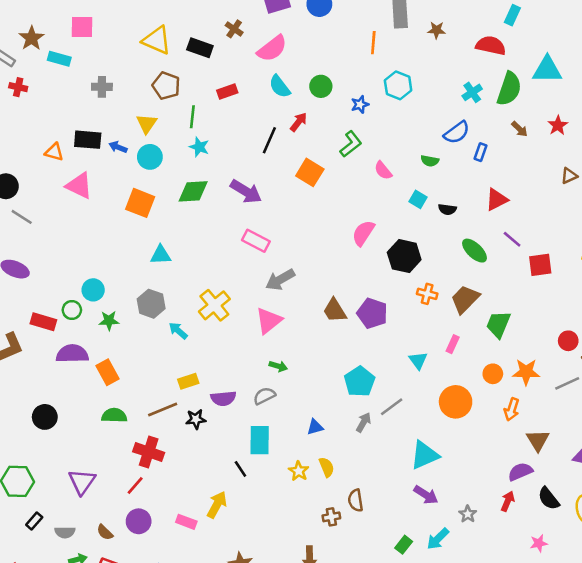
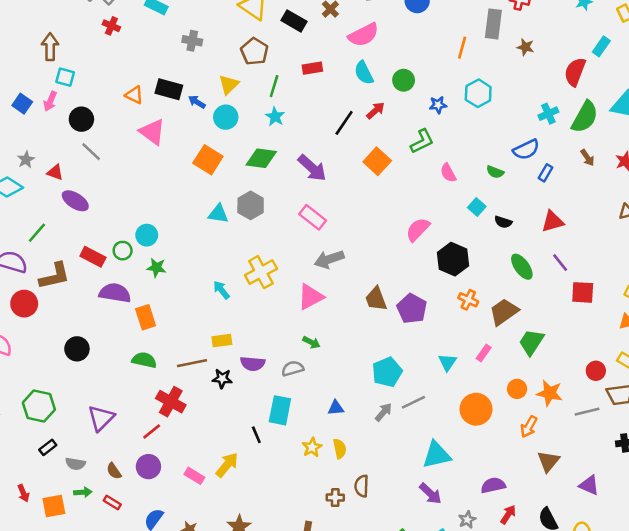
red semicircle: (491, 45) -> (575, 72), turned -92
gray hexagon: (151, 304) -> (251, 205), moved
purple semicircle: (520, 472) -> (493, 485), moved

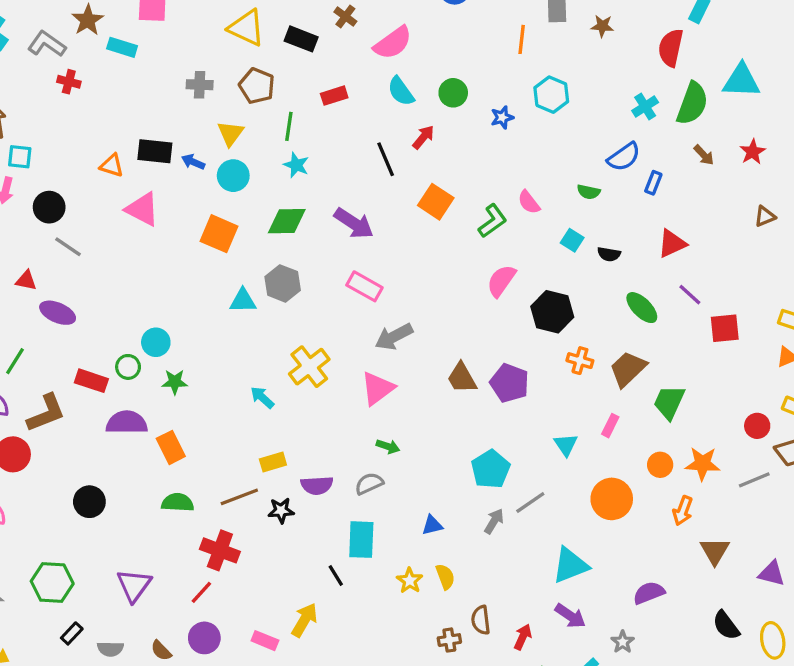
gray cross: (192, 41) -> (200, 85), moved
black line: (344, 123) -> (386, 159), turned -48
green L-shape: (422, 141) -> (493, 221), moved
red arrow: (508, 515) -> (523, 637), moved

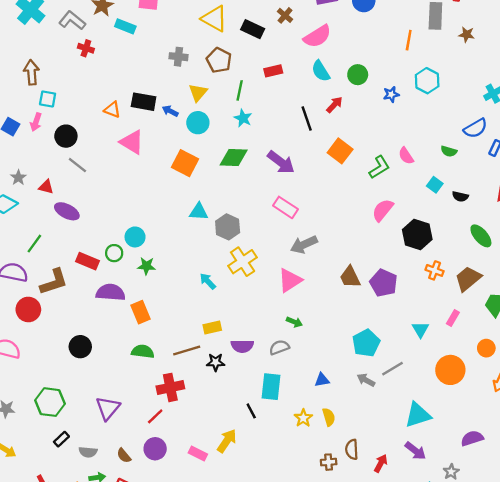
gray hexagon: (283, 283) -> (228, 227), moved
gray arrow: (494, 521) -> (366, 380), turned -96
red cross: (220, 550) -> (170, 387), turned -36

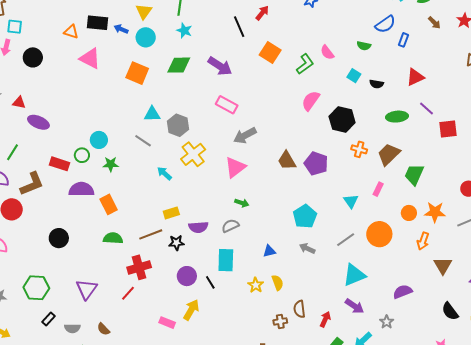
gray line: (77, 165) -> (143, 141), moved
green ellipse: (481, 236) -> (397, 117), turned -50
gray line: (393, 369) -> (346, 240), moved
purple circle: (155, 449) -> (187, 276), moved

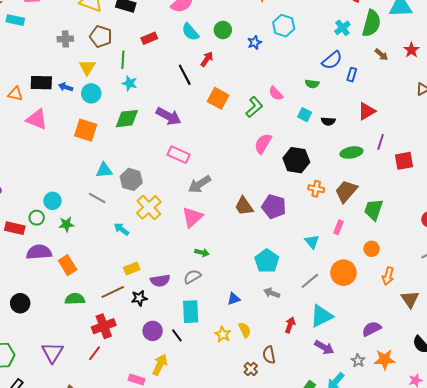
purple line: (426, 108) -> (381, 142), turned 70
orange star: (435, 212) -> (385, 360), moved
red arrow: (325, 319) -> (290, 325), moved
brown cross: (280, 321) -> (251, 369), turned -32

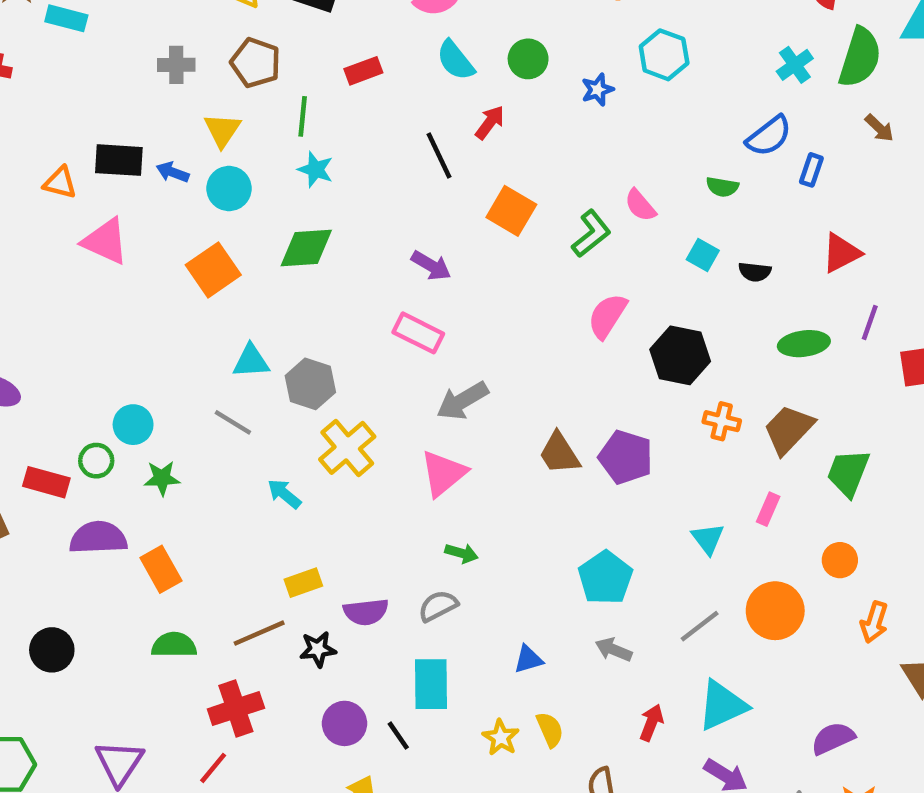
purple arrow: (169, 116) -> (431, 266), moved, size x0.7
orange square: (86, 130) -> (213, 270), turned 35

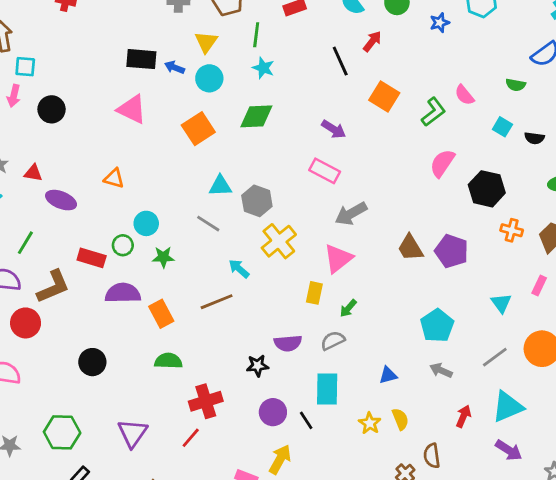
orange triangle: (60, 183) -> (114, 178), moved
green arrow: (462, 553) -> (348, 308), turned 114
yellow rectangle: (303, 583) -> (314, 293), moved, turned -60
brown line: (259, 633) -> (217, 302), moved

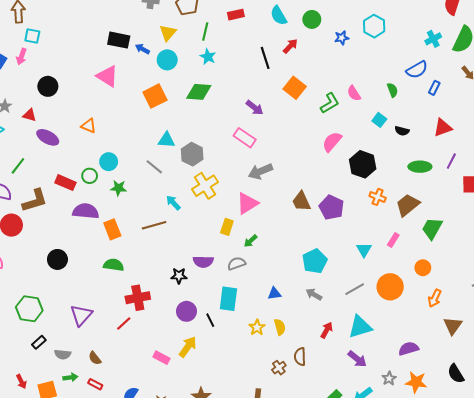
green semicircle: (516, 85) -> (392, 90), turned -128
black circle: (52, 109) -> (48, 86), moved

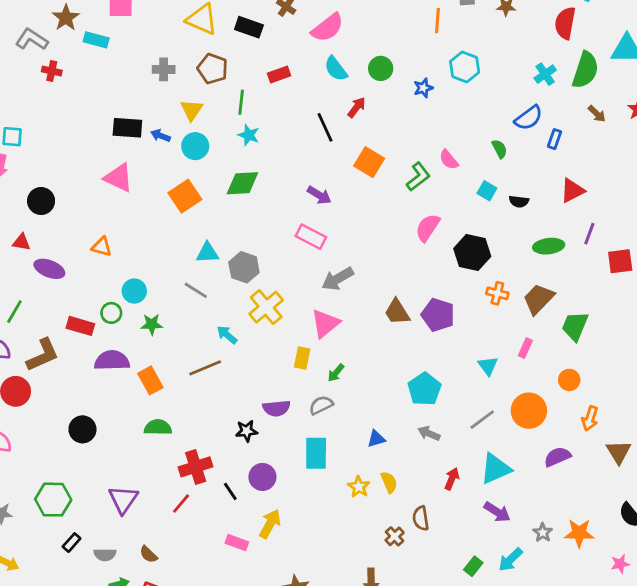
black line: (210, 320) -> (230, 491), moved
purple semicircle: (408, 349) -> (557, 457), moved

